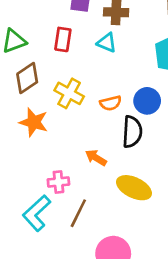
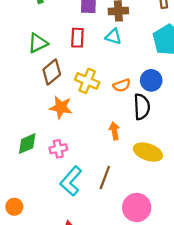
orange arrow: (96, 158) -> (114, 131), turned 54
pink cross: (58, 182) -> (58, 149), moved

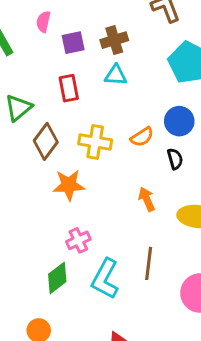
black semicircle: (142, 107) -> (175, 159), size x0.6
green diamond: (27, 144) -> (57, 278), moved

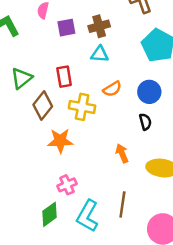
red rectangle: (69, 88) -> (64, 77), moved
orange semicircle: (142, 137) -> (112, 89), moved

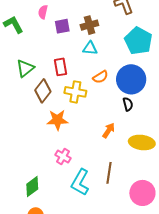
blue circle: (149, 92) -> (131, 79), size x1.5
orange arrow: (122, 153) -> (109, 130), turned 56
pink cross: (67, 185) -> (63, 157), turned -35
green diamond: (49, 214) -> (32, 187), moved

